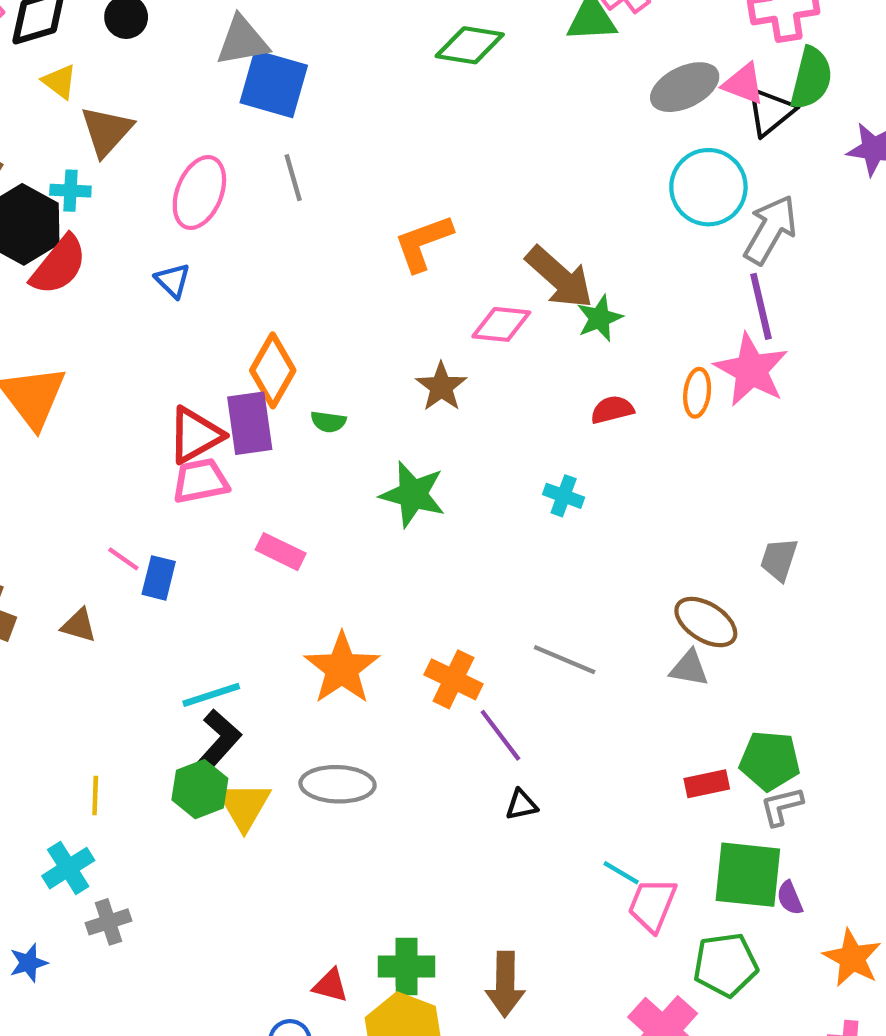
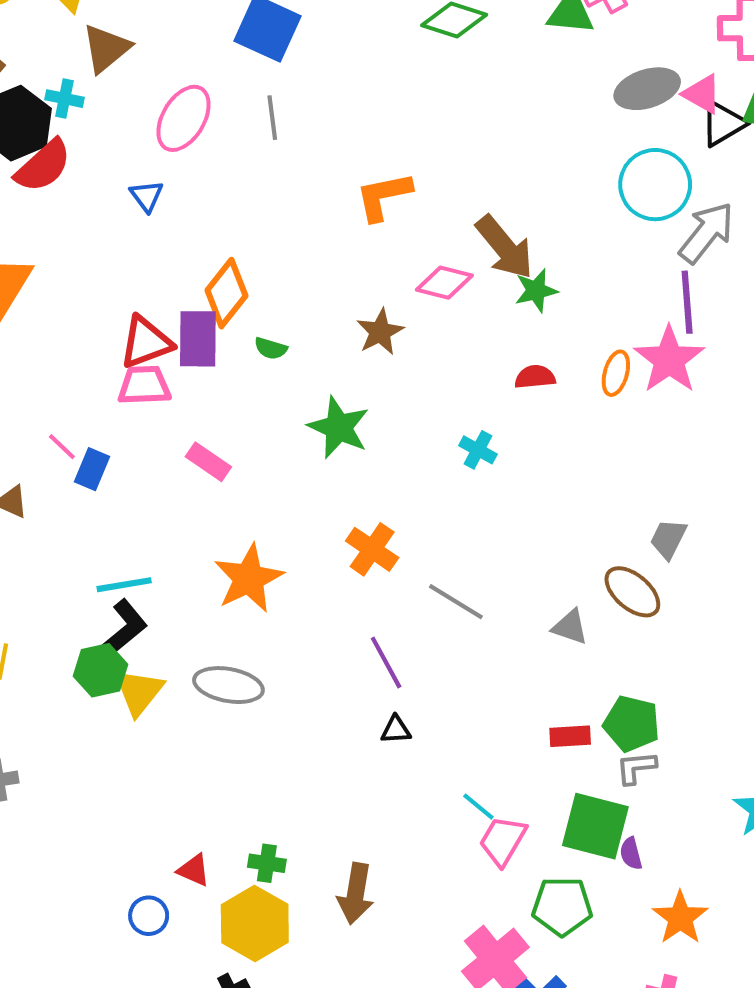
brown ellipse: (706, 622) -> (632, 592), moved
orange cross: (453, 679) -> (372, 549), moved
green cross: (407, 966) -> (267, 863), size x0.7

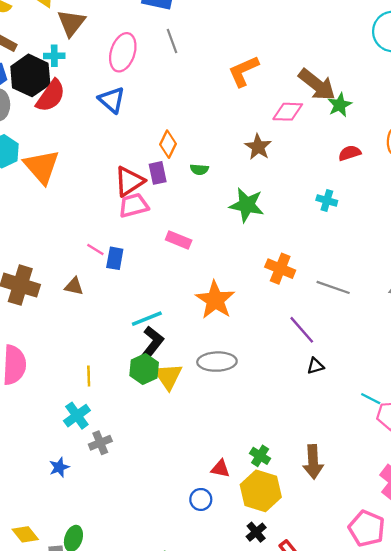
blue triangle: (146, 196) -> (112, 100), size x1.4
orange diamond: (226, 293) -> (168, 144), size x0.7
purple rectangle: (198, 339) -> (158, 173), size x0.7
green cross: (267, 863) -> (260, 456), turned 36

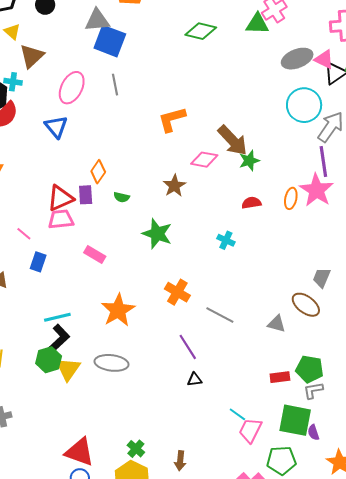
pink line: (95, 249) -> (24, 234), moved
brown arrow: (313, 462) -> (180, 461), size x0.7
red triangle: (220, 469) -> (80, 452), moved, size x1.8

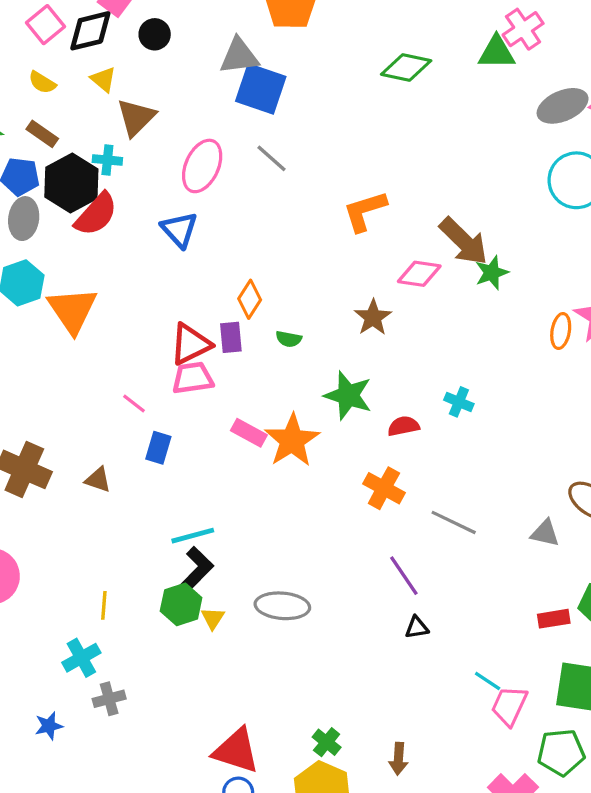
gray line: (115, 85) -> (272, 158), turned -35
red semicircle: (251, 203) -> (403, 426), moved
orange star: (118, 310) -> (292, 440), moved
yellow triangle: (68, 369) -> (213, 618), size x0.6

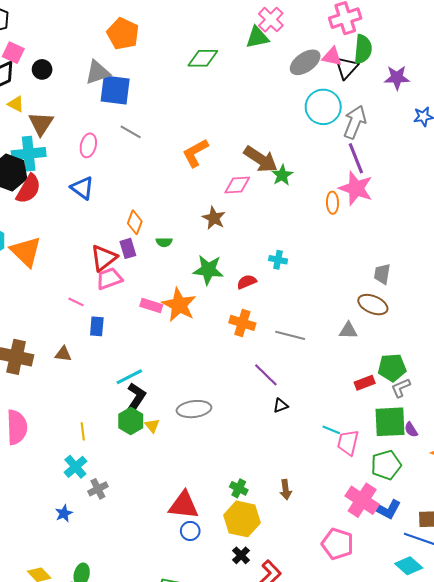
cyan cross: (107, 160) -> (29, 154), size x1.8
pink ellipse: (202, 166) -> (88, 145), size x0.7

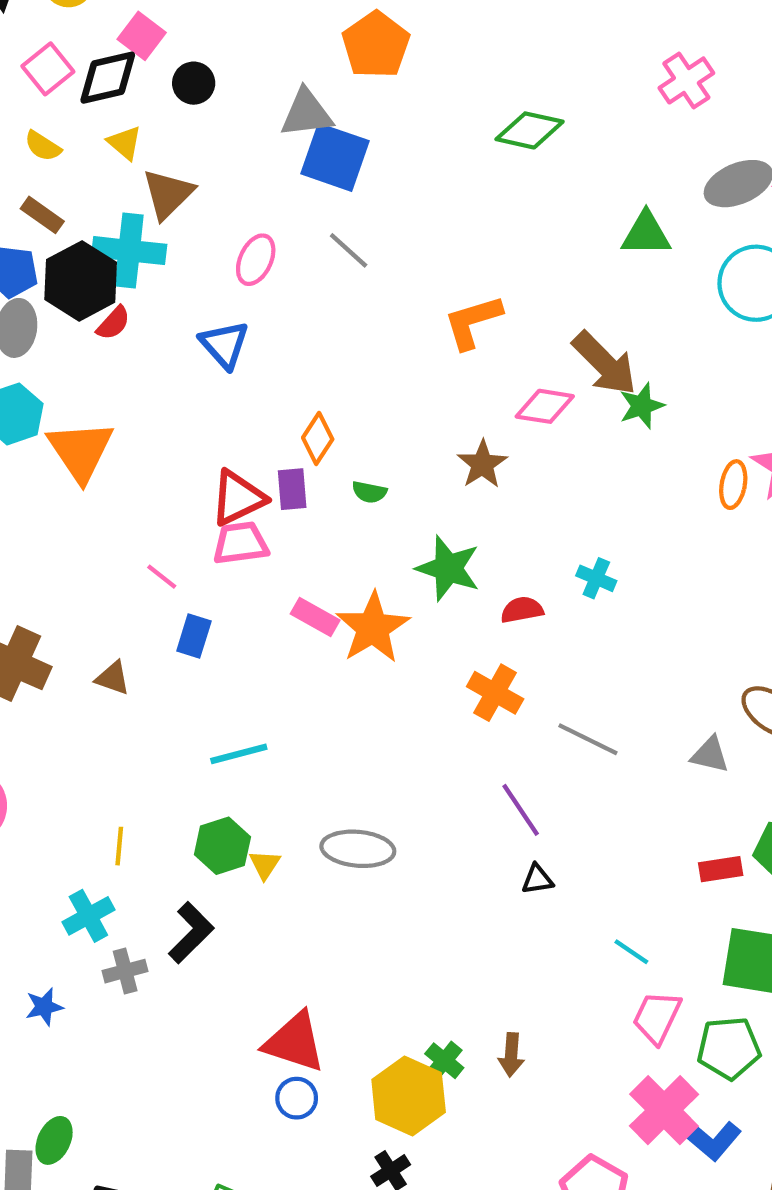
green triangle: (257, 37) -> (646, 234), moved
red semicircle: (28, 189) -> (113, 323), size x0.6
black L-shape: (136, 397) -> (191, 933), moved
pink trapezoid: (348, 443) -> (657, 1017), moved
green cross: (239, 488) -> (444, 1061), moved

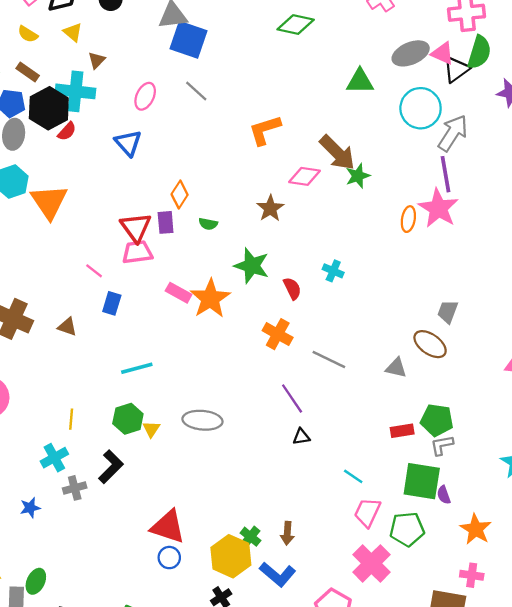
brown triangle: (168, 194) -> (97, 60), size x0.6
red triangle: (238, 498) -> (136, 227), turned -40
red semicircle: (522, 610) -> (292, 288), turned 75
blue L-shape: (708, 1138) -> (278, 574), moved

